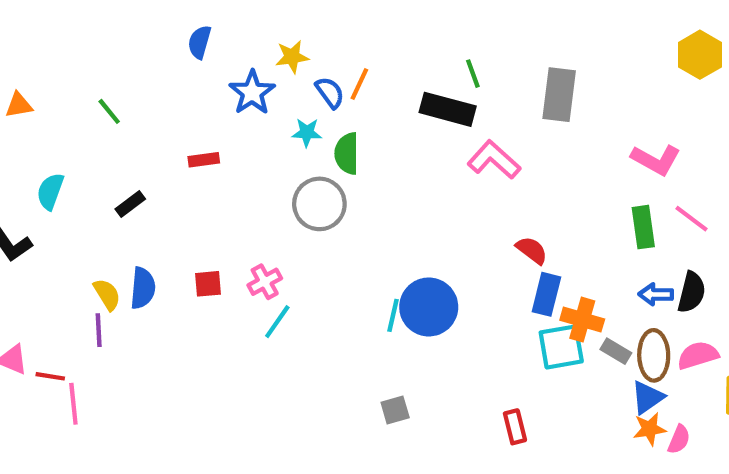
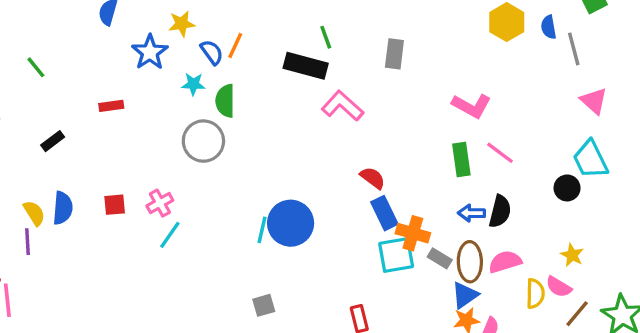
gray rectangle: (559, 95) -> (394, 54), size x0.7
blue rectangle: (546, 294) -> (384, 213), turned -40

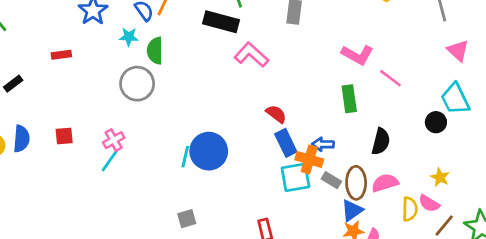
pink line: (500, 153) -> (390, 78), moved
pink cross: (160, 203) -> (114, 140), moved
blue arrow: (472, 213) -> (323, 144), moved

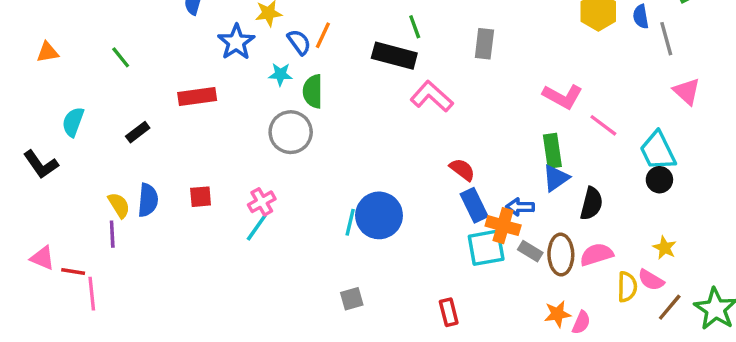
red rectangle: (61, 55) -> (197, 96), size x1.5
cyan trapezoid: (455, 99) -> (658, 151), moved
blue triangle: (352, 210) -> (556, 178), moved

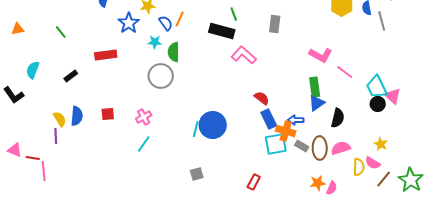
pink triangle: (687, 91) -> (393, 96), moved
cyan line: (257, 227) -> (144, 144), moved
red rectangle: (449, 312) -> (254, 182), turned 42

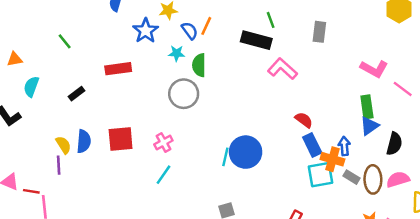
orange triangle: (18, 29) -> (15, 59), moved
red square: (108, 114) -> (121, 139), size x1.6
blue arrow: (296, 120) -> (344, 146), turned 84

